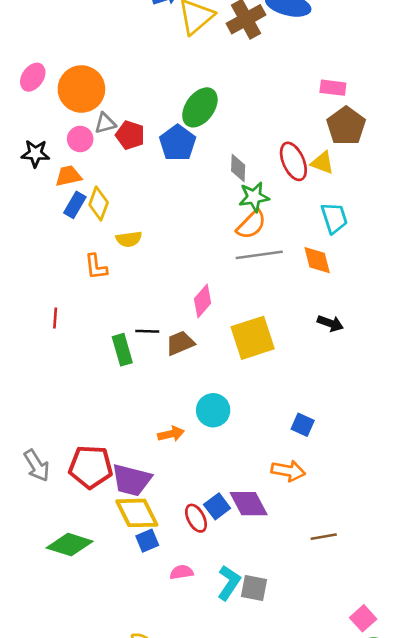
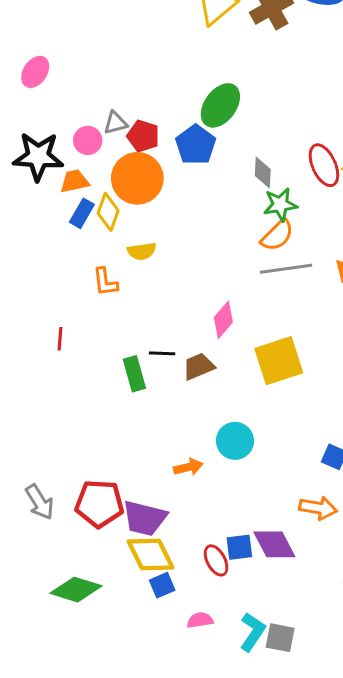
orange circle: (81, 89) -> (137, 178), moved
black star: (35, 154) -> (38, 156), size x1.6
blue square: (217, 506) -> (239, 547), turned 30

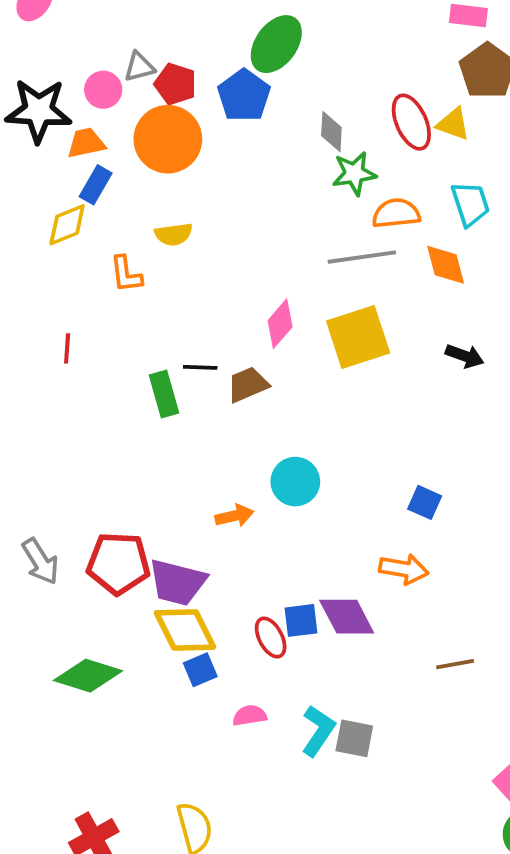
yellow diamond: (108, 212) -> (67, 225), moved, turned 48
orange semicircle: (277, 235) -> (396, 213), moved, turned -141
yellow square: (279, 361) -> (358, 337), moved

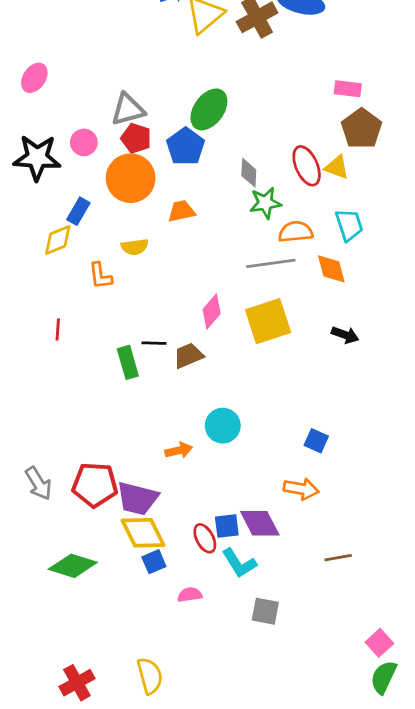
gray triangle: (139, 67) -> (128, 109), moved, size x1.5
orange trapezoid: (86, 143) -> (181, 211), moved
cyan L-shape: (318, 731) -> (239, 563), moved, turned 114

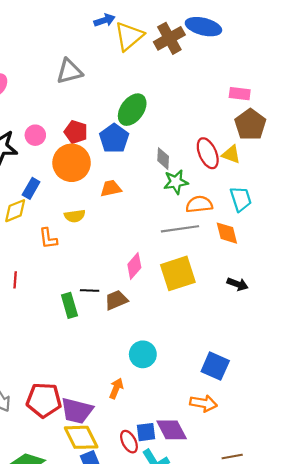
gray triangle: (128, 109) -> (69, 71), moved
blue square: (316, 441) -> (215, 366), size x1.5
orange arrow: (179, 450) -> (116, 388), moved, turned -54

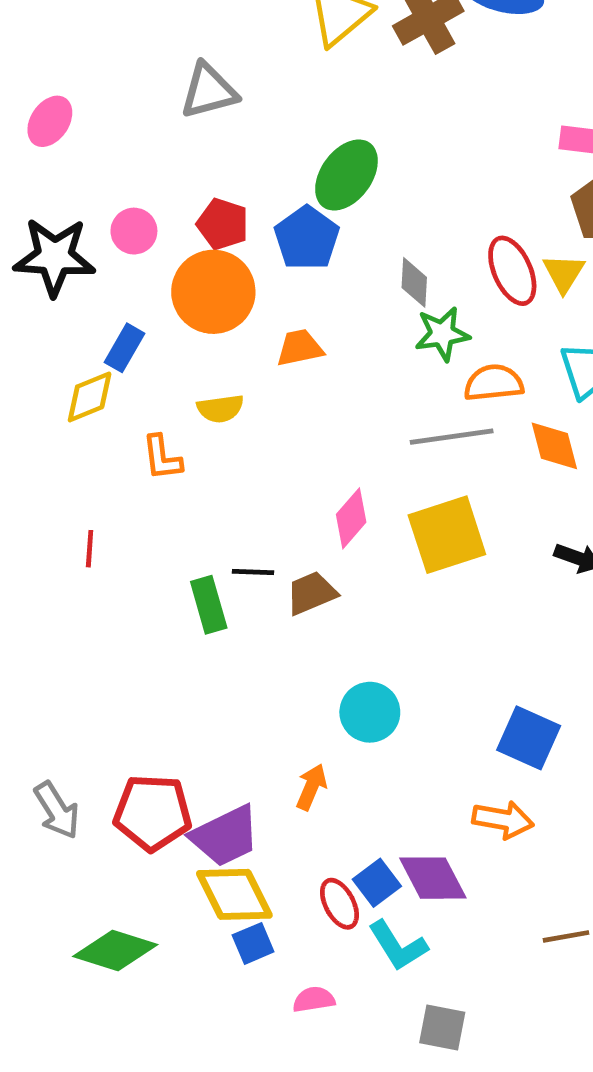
yellow triangle: (231, 154) -> (564, 273), turned 42
purple trapezoid: (77, 411) -> (225, 836), turned -40
blue square: (146, 432) -> (377, 883), turned -30

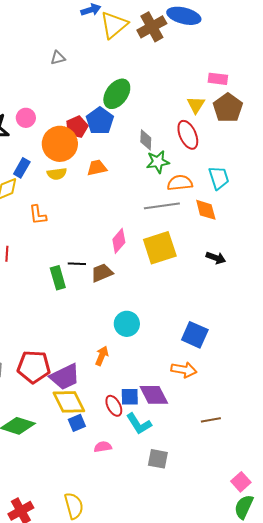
gray triangle: (209, 91) -> (58, 58), size x0.6
red pentagon: (223, 224) -> (77, 127), moved, turned 30
yellow triangle: (564, 273) -> (196, 105), moved
yellow semicircle: (220, 409) -> (57, 174), moved
blue square: (377, 883) -> (130, 397), turned 36

